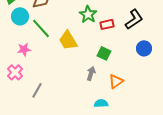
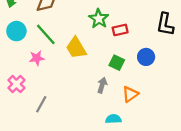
cyan circle: (20, 16) -> (16, 31), moved
black L-shape: (134, 19) -> (165, 24), moved, turned 135
blue circle: (144, 48) -> (146, 57), moved
pink star: (24, 49) -> (37, 58), moved

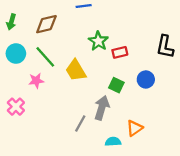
gray arrow: (102, 85) -> (102, 108), size x1.5
orange triangle: (130, 94) -> (135, 128), moved
gray line: (41, 104) -> (80, 124), moved

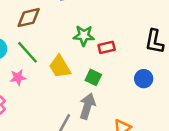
green star: (98, 41) -> (84, 36), turned -30
blue circle: (146, 79) -> (144, 79), moved
green square: (116, 85) -> (93, 77), moved

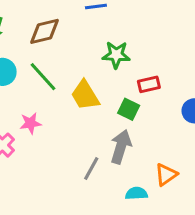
red rectangle: (107, 47) -> (149, 84), moved
pink star: (18, 77) -> (31, 123), moved

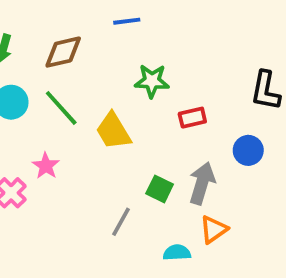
green square: (129, 109) -> (160, 189), moved
pink star: (31, 123) -> (46, 166), turned -30
gray arrow: (121, 147) -> (202, 183), moved

